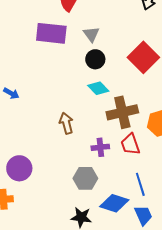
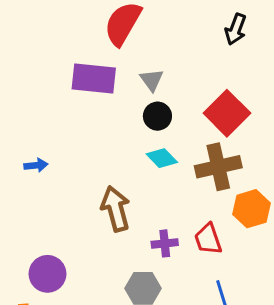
blue arrow: (11, 93) -> (36, 165), turned -35
brown cross: (122, 112) -> (218, 167), moved
brown arrow: (66, 123) -> (115, 209), size x1.4

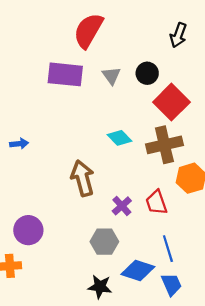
black circle: (157, 116) -> (147, 73), moved
purple cross: (165, 243) -> (122, 206), turned -36

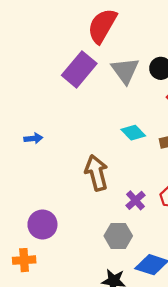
purple rectangle: (65, 74) -> (79, 69), turned -56
gray triangle: (111, 76) -> (125, 71), size x1.5

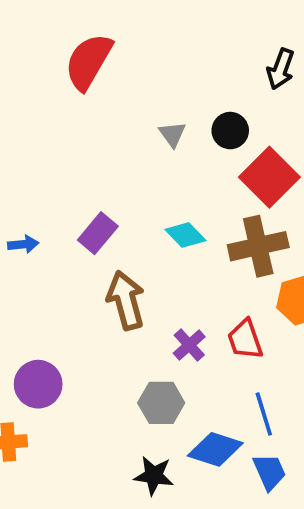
red semicircle: (102, 26) -> (88, 62), moved
purple rectangle: (79, 69) -> (98, 233), moved, size x0.7
gray triangle: (125, 71) -> (172, 134), size x0.6

